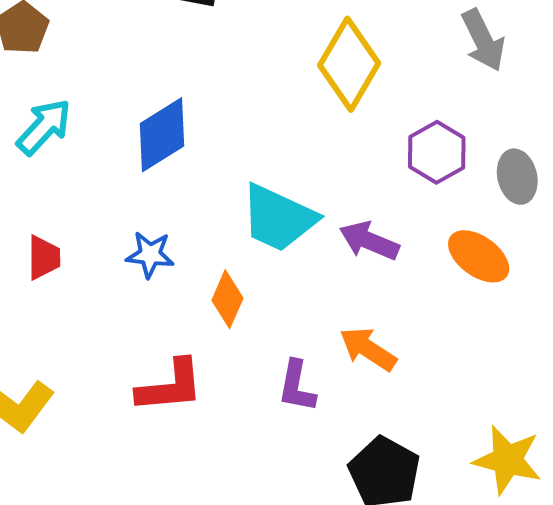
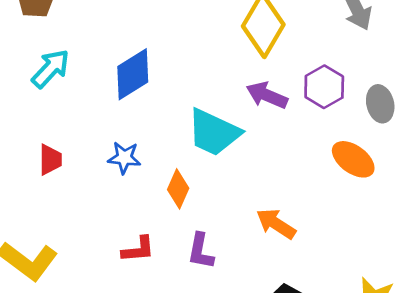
purple arrow: (369, 241) -> (267, 95), moved
red L-shape: (170, 386) -> (138, 249), size x0.7
purple L-shape: (297, 386) -> (201, 251), moved

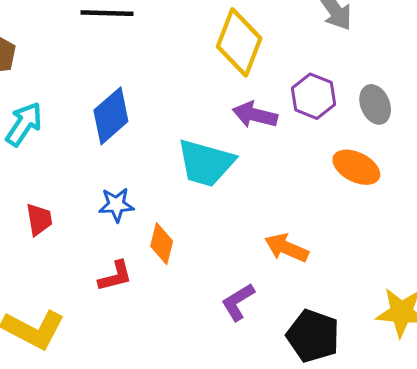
orange diamond: (178, 189) -> (162, 244), moved
red L-shape: (138, 249) -> (115, 276), moved
purple L-shape: (201, 251) -> (238, 302), moved, turned 57

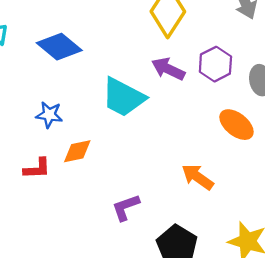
blue diamond: (111, 116) -> (59, 47), turned 69
orange diamond: (162, 244) -> (77, 151), turned 52
orange arrow: (287, 248) -> (198, 177), moved

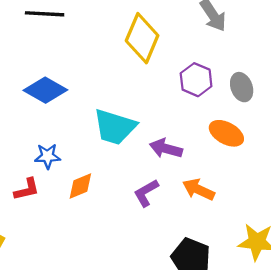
purple arrow: (168, 69) -> (166, 148), moved
red L-shape: (37, 168) -> (27, 189), moved
purple L-shape: (126, 207) -> (146, 193), moved

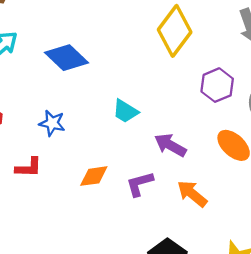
cyan trapezoid: (115, 127) -> (125, 111), size x0.6
orange diamond: (80, 186) -> (94, 176), moved
red L-shape: (27, 189) -> (29, 167), moved

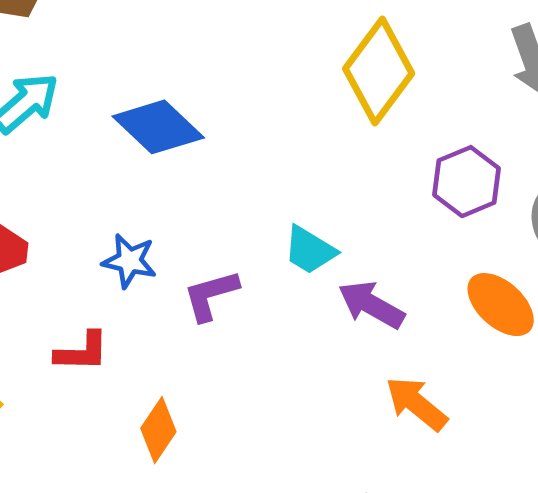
cyan trapezoid: (125, 111) -> (310, 250), moved
orange diamond: (94, 176) -> (158, 430), moved, turned -48
purple L-shape: (140, 184) -> (211, 295), moved

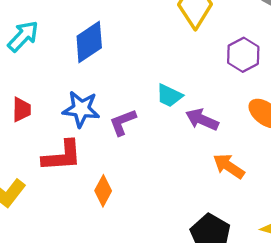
blue diamond: (158, 127) -> (89, 42), turned -72
blue star: (129, 261) -> (81, 109), size x1.4
red L-shape: (82, 352) -> (62, 156), size x1.5

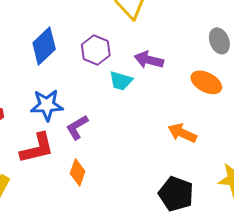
purple hexagon: (243, 55) -> (96, 50), moved
purple arrow: (202, 120) -> (149, 60), moved
purple L-shape: (123, 122) -> (77, 127), moved

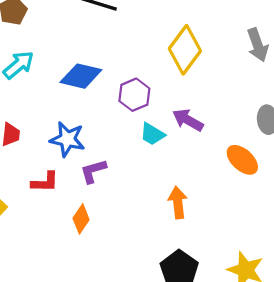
blue diamond: (44, 46) -> (81, 76), turned 42
orange arrow: (182, 133) -> (178, 203), moved, turned 44
red L-shape: (37, 148) -> (45, 182), size x0.7

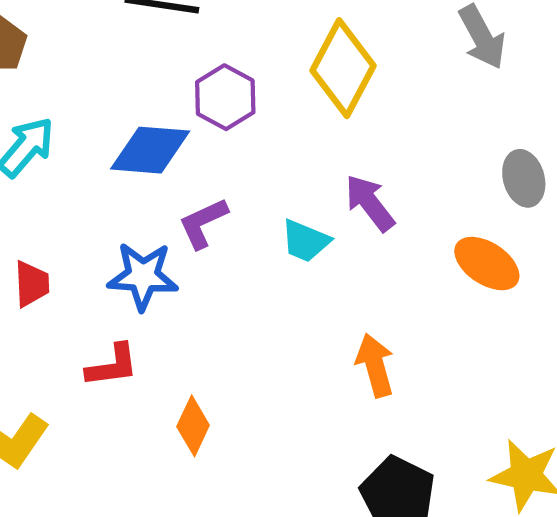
purple hexagon: (134, 95) -> (225, 97), moved
purple arrow: (188, 120) -> (370, 203), turned 32
purple L-shape: (93, 171) -> (203, 223), moved

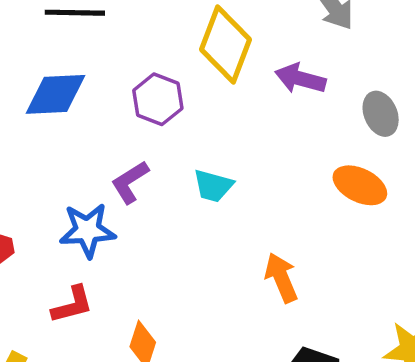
purple hexagon: (225, 97) -> (158, 99), moved
blue diamond: (150, 150) -> (55, 94), moved
purple arrow: (370, 203) -> (300, 79), moved, turned -30

